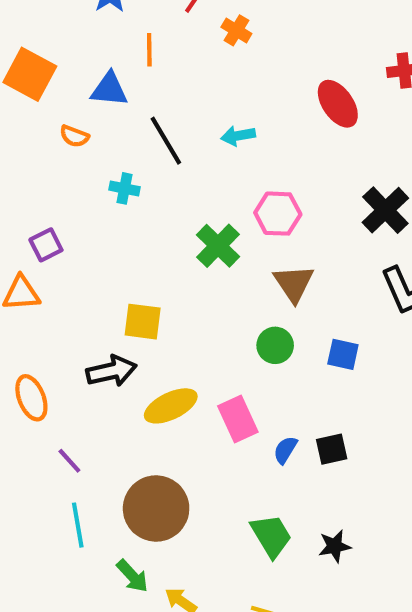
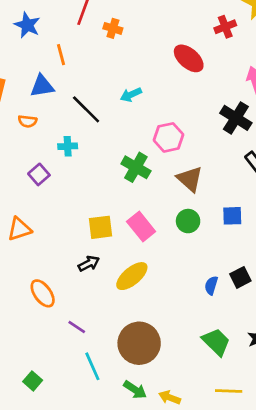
purple square: (46, 245) -> (39, 174), moved
black arrow: (111, 371) -> (89, 264), size x0.7
pink rectangle: (238, 419) -> (141, 227), moved

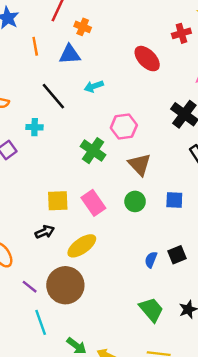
blue triangle: (42, 86) -> (70, 54), moved
brown circle: (139, 343) -> (65, 285), moved

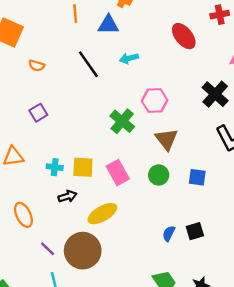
cyan cross: (35, 127) -> (55, 167), moved

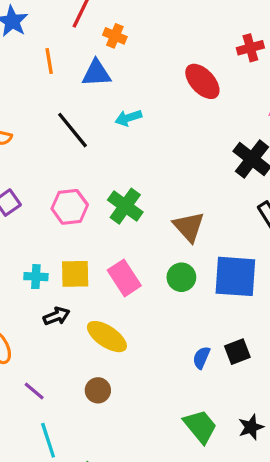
pink hexagon: (155, 101) -> (70, 207), moved
blue square: (197, 177) -> (235, 276), size x1.8
yellow ellipse: (102, 214) -> (107, 337), turned 68
brown circle: (83, 251) -> (98, 390), moved, size x0.5

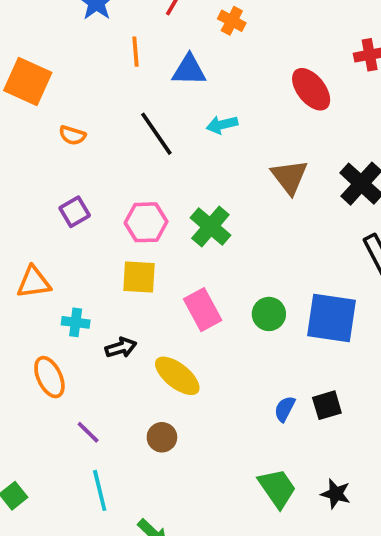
orange cross: (115, 36) -> (232, 21), moved
brown triangle: (189, 227) -> (289, 177), moved
yellow square: (75, 274) -> (139, 277), moved
cyan cross: (36, 277) -> (76, 322), moved
black star: (251, 427) -> (336, 494), turned 30

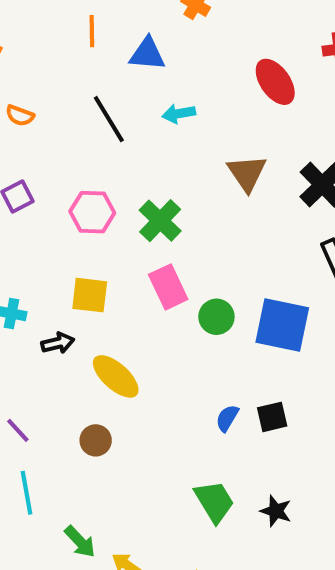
yellow square: (139, 277) -> (90, 295), moved
pink rectangle: (203, 310) -> (168, 287), moved

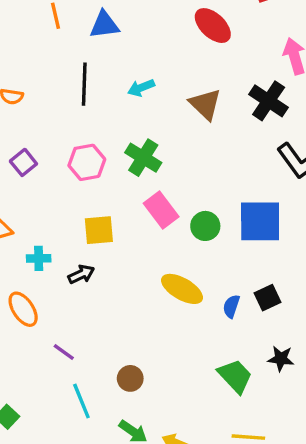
cyan arrow: (179, 114) -> (141, 88), moved
black line: (109, 119) -> (84, 84), turned 45
yellow ellipse: (116, 376) -> (182, 289), moved
brown circle: (96, 440) -> (130, 378), moved
black star: (276, 511) -> (281, 359), moved

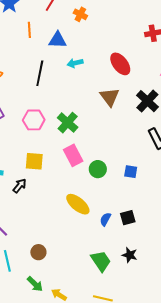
red ellipse: (213, 26) -> (120, 64), moved
cyan arrow: (141, 88) -> (75, 63), moved
blue square: (260, 221) -> (131, 172), size x0.5
black arrow: (81, 274) -> (20, 186), turned -35

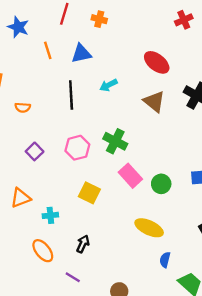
cyan arrow: (75, 63) -> (109, 85), moved
yellow square: (34, 161) -> (89, 193), turned 36
black arrow: (20, 186) -> (83, 244), moved
blue semicircle: (105, 219) -> (165, 260), moved

